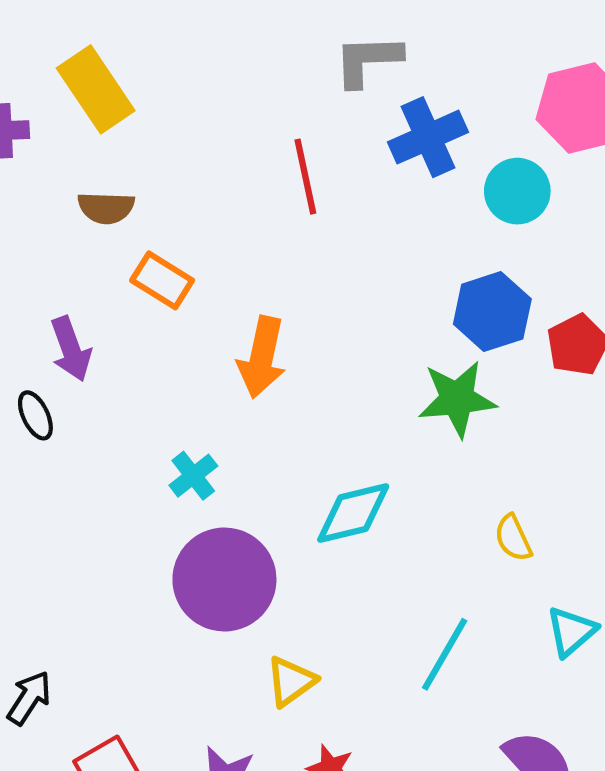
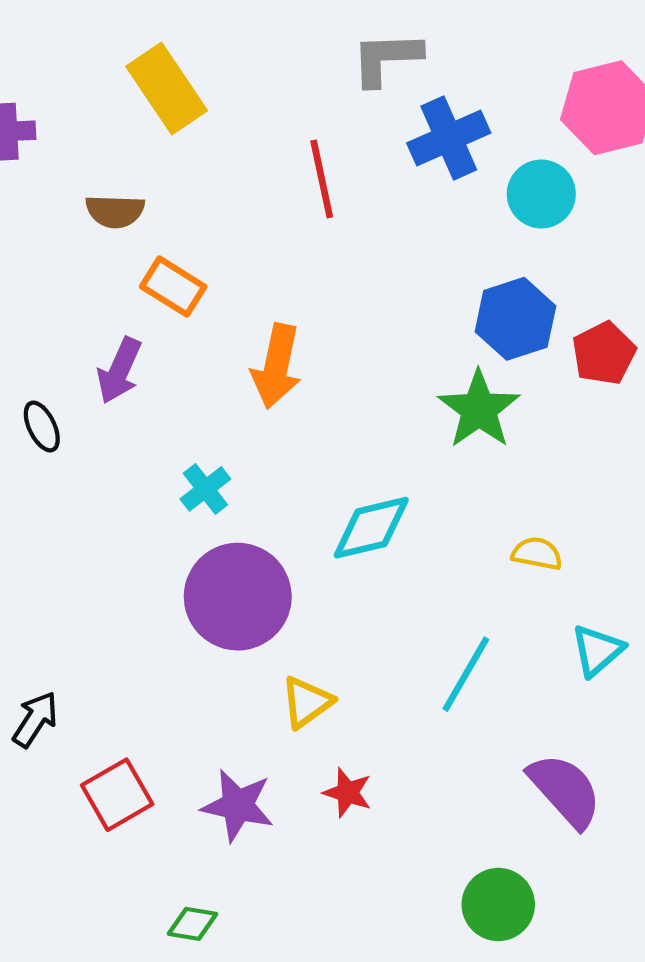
yellow rectangle: (96, 89) -> (167, 88), moved
purple arrow: (71, 349) -> (119, 371), moved, turned 44
green star: (457, 399) -> (479, 409), turned -30
yellow semicircle: (513, 538) -> (537, 554), turned 126

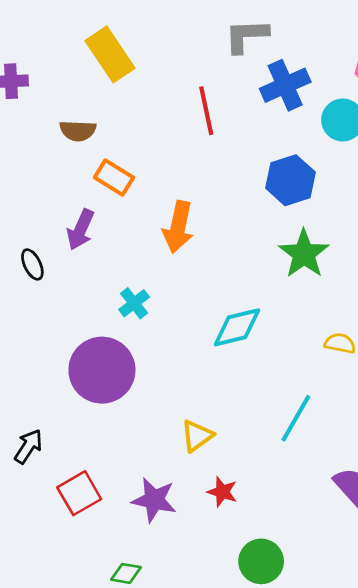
blue hexagon: (515, 319) -> (291, 180), moved
purple circle: (238, 597) -> (102, 370), moved
green circle: (498, 904) -> (261, 561), moved

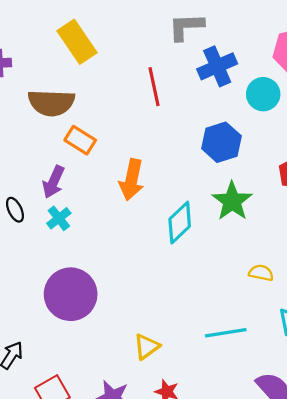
brown semicircle: (78, 131) -> (51, 103), size x1.6
cyan cross: (134, 303) -> (59, 218), moved
cyan diamond: (237, 327) -> (180, 223), moved, turned -30
cyan line: (296, 418) -> (226, 333), turned 51

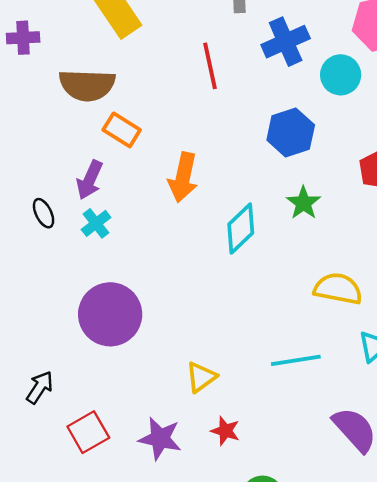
green star: (232, 201) -> (303, 203), size x0.7
yellow semicircle: (261, 273) -> (338, 289), size x1.6

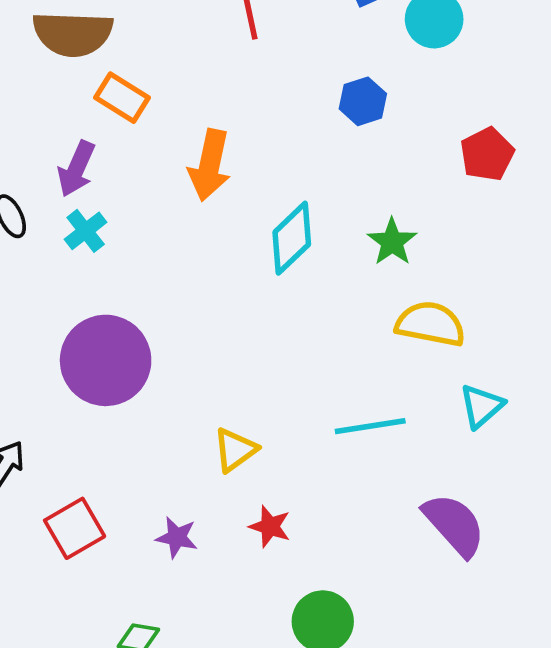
blue hexagon: (291, 132) -> (363, 101), size x0.7
green star: (303, 203) -> (392, 242), moved
purple star: (160, 439) -> (177, 537), size x0.7

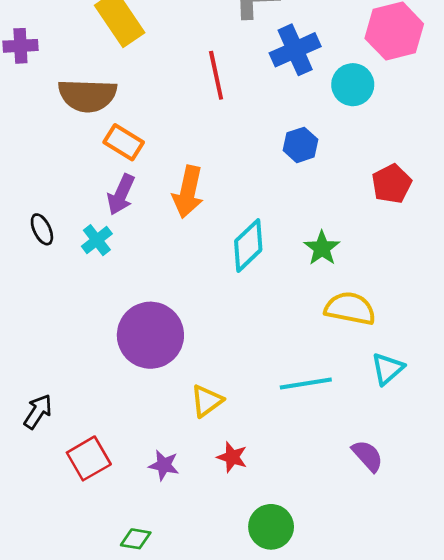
purple arrow: (76, 169) -> (121, 195), moved
purple circle: (106, 360) -> (150, 335), moved
purple semicircle: (454, 525) -> (367, 456), size x0.7

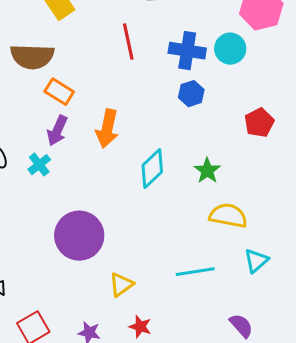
blue cross: (295, 50) -> (187, 51), moved, turned 33

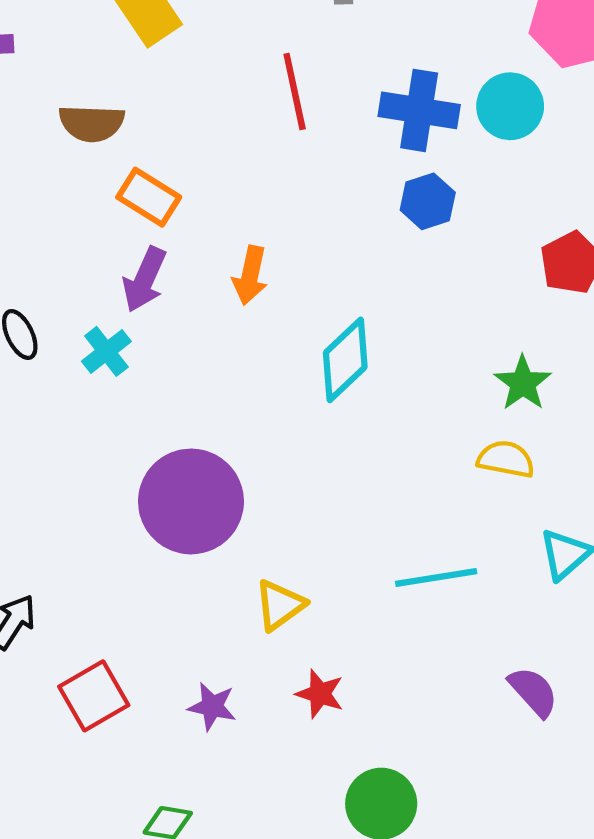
brown semicircle: (32, 57) -> (92, 123), size x0.7
orange arrow: (107, 129) -> (250, 275), size x0.7
green star: (207, 171) -> (523, 383), moved
yellow semicircle: (228, 216) -> (506, 459), size x0.7

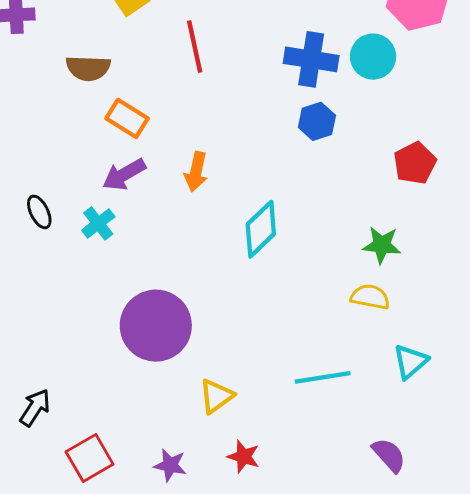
red line: (295, 91) -> (195, 46), moved
purple arrow: (144, 280) -> (124, 175), turned 36
green star: (523, 383) -> (382, 245), turned -30

